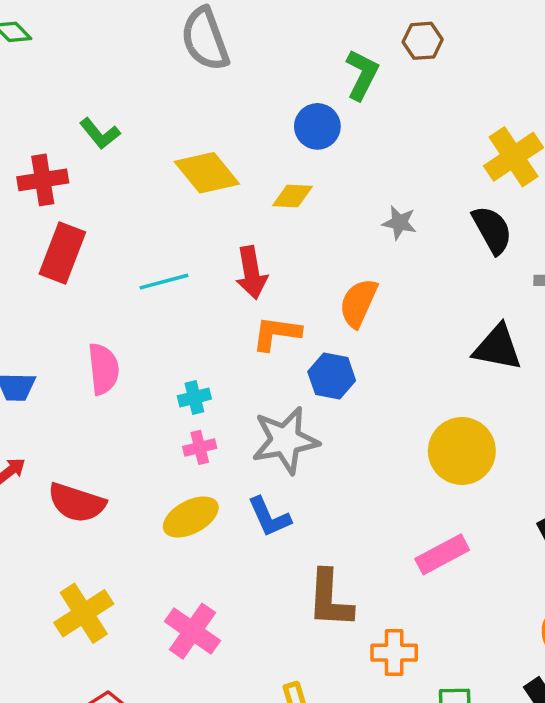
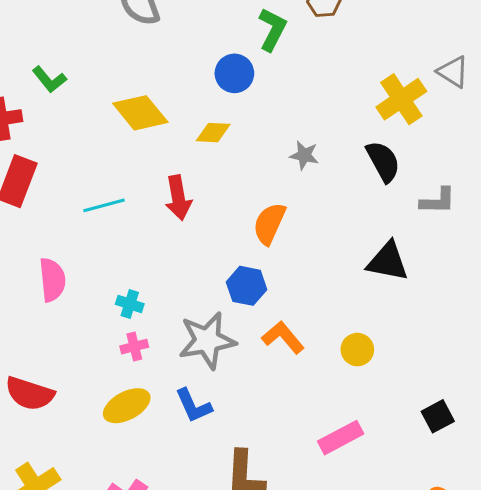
orange L-shape: (276, 333) -> (283, 337), moved, turned 42
cyan cross: (194, 397) -> (130, 304), turned 32
yellow circle: (462, 451) -> (357, 350), size x0.6

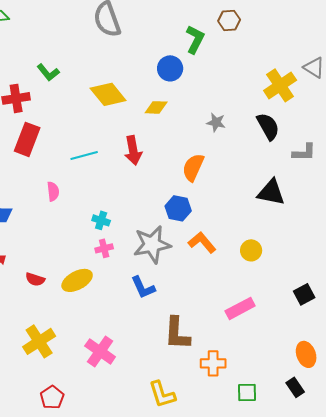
pink semicircle: (52, 280) -> (53, 191), moved, size x0.7
red semicircle: (30, 394) -> (35, 279), size x0.6
yellow ellipse: (127, 406) -> (77, 280), moved

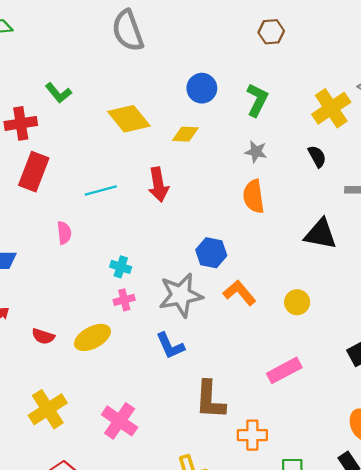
green L-shape: (195, 39) -> (257, 100), moved
black semicircle: (268, 126) -> (317, 156), size x0.7
orange semicircle: (193, 167) -> (254, 196), moved, turned -32

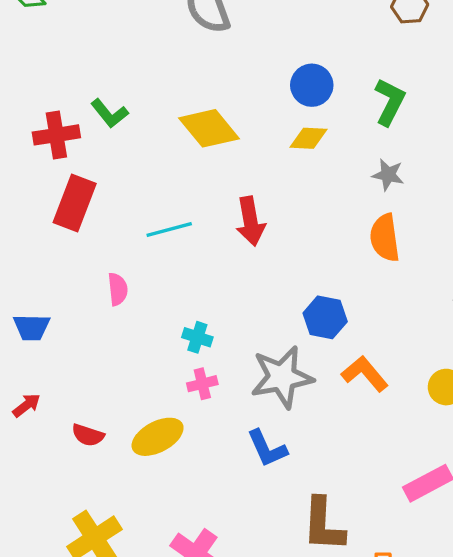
green L-shape: (58, 93) -> (109, 113), moved
yellow diamond: (185, 134) -> (308, 138), moved

